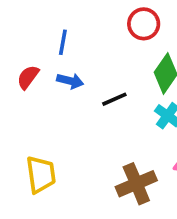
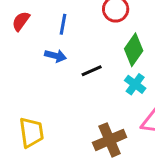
blue line: (63, 42) -> (63, 24), moved
red semicircle: (28, 77) -> (21, 21), moved

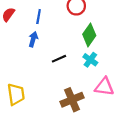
blue arrow: (55, 56) -> (33, 39), turned -88
black line: (92, 71) -> (59, 59), moved

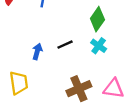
blue arrow: (33, 39) -> (37, 52), moved
pink triangle: (104, 87) -> (114, 89), moved

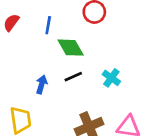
green diamond: (97, 19) -> (71, 48), moved, turned -65

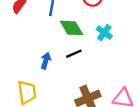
cyan cross: (111, 78) -> (104, 33), moved

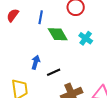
black line: (74, 54) -> (54, 72), moved

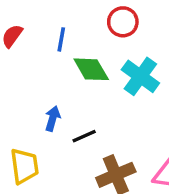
cyan cross: (86, 38) -> (140, 76), size x1.5

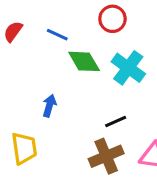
blue line: (61, 39) -> (57, 35), turned -75
black line: (84, 136) -> (116, 121), moved

